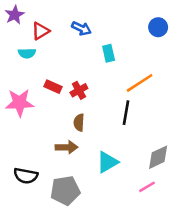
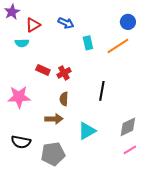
orange line: (140, 83) -> (118, 46), moved
pink star: (20, 103) -> (19, 97), moved
pink line: (147, 187) -> (130, 150), moved

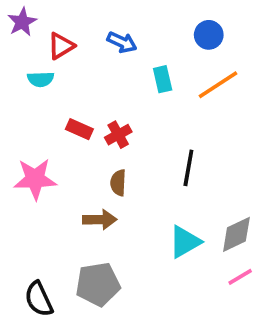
blue circle: (128, 22) -> (209, 35), moved
cyan triangle: (87, 131) -> (185, 242), moved
black semicircle: (21, 142) -> (39, 299), moved, turned 54

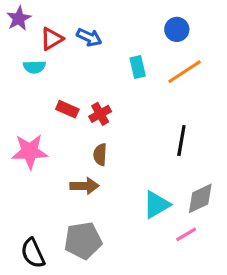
blue arrow: (122, 42) -> (89, 37), moved
black line: (188, 168) -> (181, 140), moved
pink line: (240, 277) -> (186, 234), moved

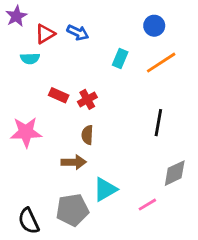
cyan rectangle: (138, 67) -> (120, 58), turned 36
cyan triangle: (156, 205) -> (105, 189), moved
pink line: (186, 234) -> (147, 205), moved

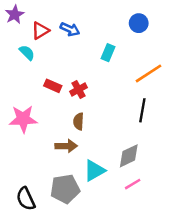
cyan semicircle: (30, 58) -> (27, 53), turned -133
orange line: (161, 63) -> (149, 73), moved
gray diamond: (175, 173) -> (129, 156), moved

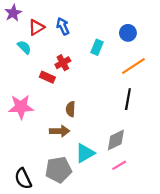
blue circle: (139, 23) -> (128, 33), moved
blue arrow: (70, 29) -> (63, 26), turned -140
red cross: (78, 89) -> (63, 63), moved

